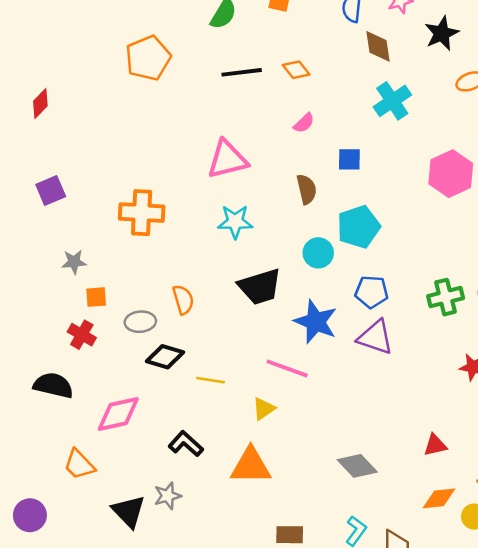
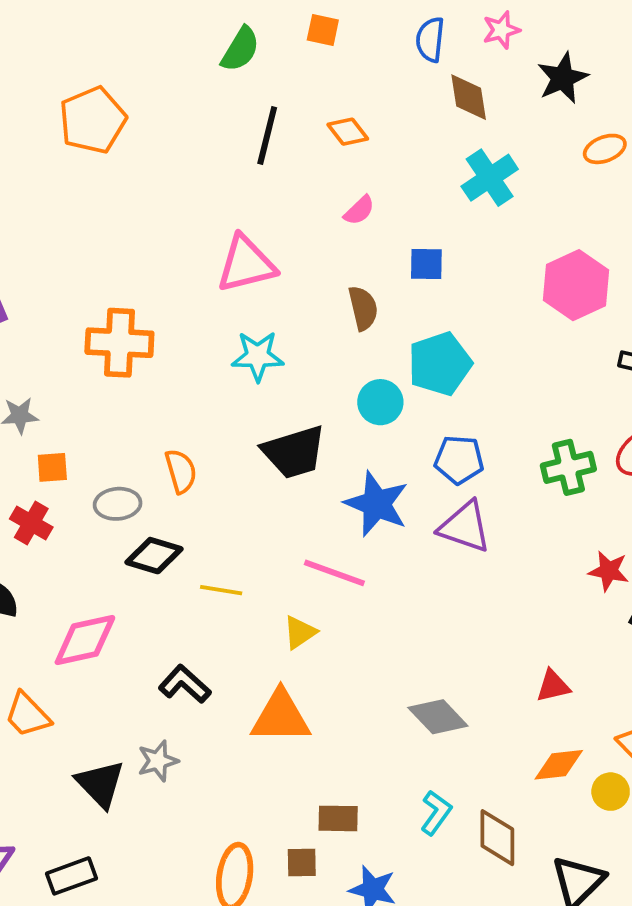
orange pentagon: (148, 58) -> (93, 120), moved
black line: (242, 72) -> (267, 136), turned -69

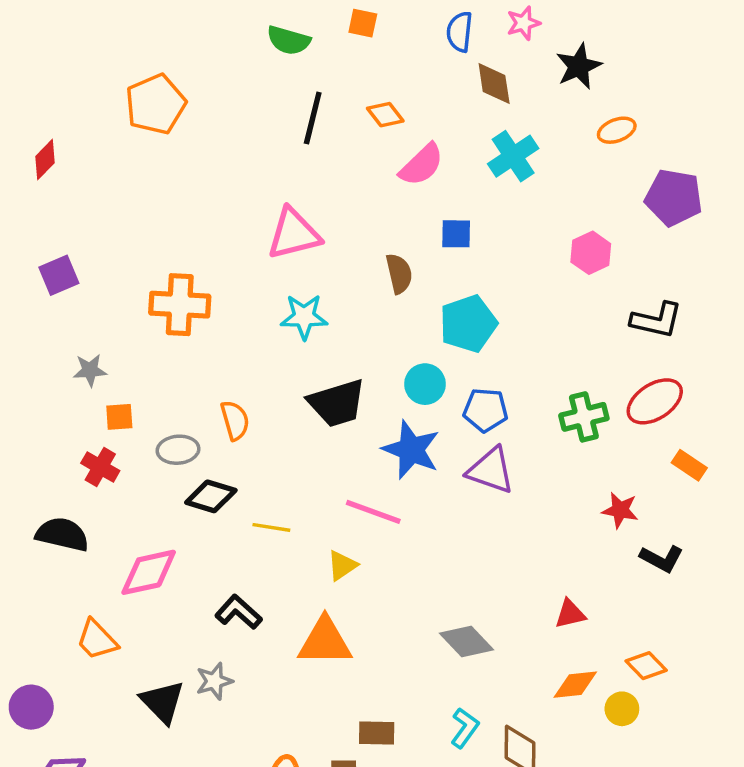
green semicircle: (240, 49) -> (289, 40), turned 75
pink semicircle: (359, 210) -> (422, 165), moved, size x1.6
pink hexagon: (576, 285) -> (591, 253), size x0.7
cyan circle: (380, 402) -> (425, 384), moved

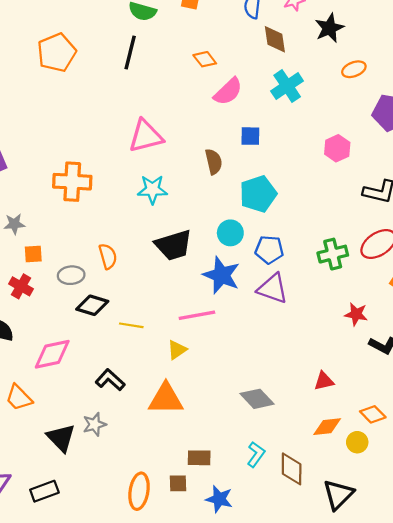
black line: (313, 118) -> (130, 53), moved
pink line: (373, 512) -> (197, 315), turned -30

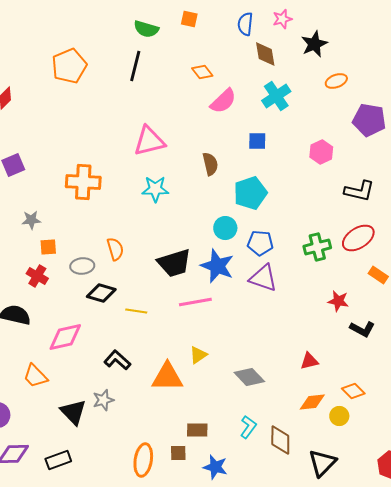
blue square: (250, 136) -> (257, 141), moved
black trapezoid: (174, 245) -> (174, 263), moved
yellow triangle: (177, 350) -> (198, 355), moved

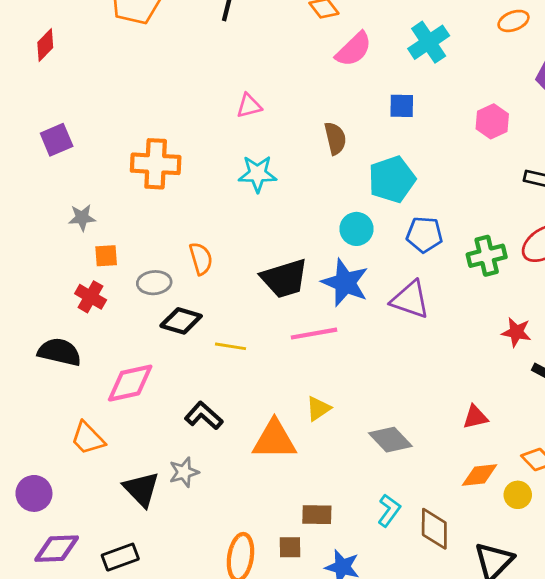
pink triangle: (149, 141) -> (249, 106), size x0.6
blue pentagon: (260, 243) -> (424, 235), moved

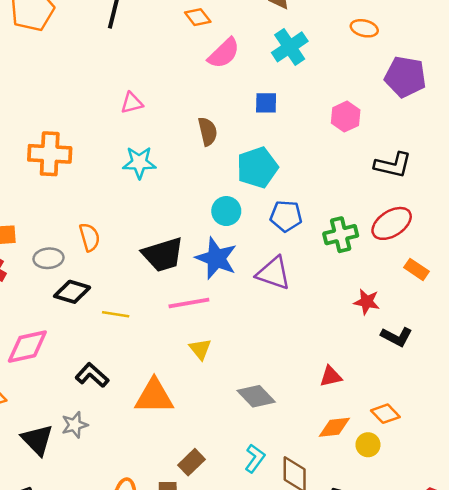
orange ellipse: (514, 21) -> (364, 28), turned 35
yellow triangle: (318, 409) -> (200, 349), moved, turned -35
brown rectangle: (317, 515) -> (191, 462), turned -45

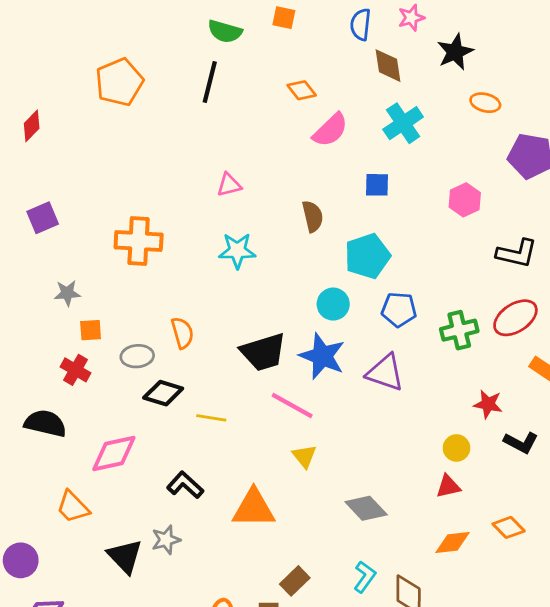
pink line: (189, 303) -> (292, 405), turned 39
yellow circle: (368, 445) -> (456, 448), moved

